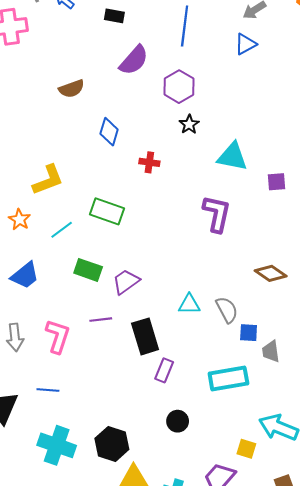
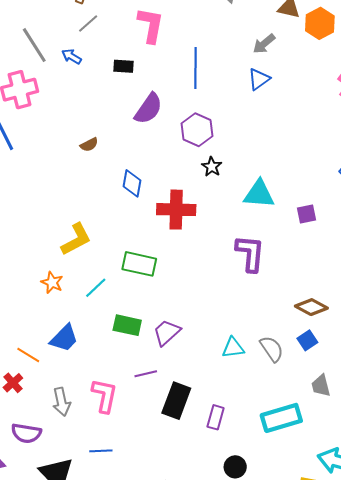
brown semicircle: (72, 89) -> (89, 145), size x0.7
red cross: (149, 162) -> (176, 210), size x1.8
blue square: (249, 333) -> (307, 340), moved, turned -30
black rectangle: (145, 336) -> (176, 401), moved, turned 44

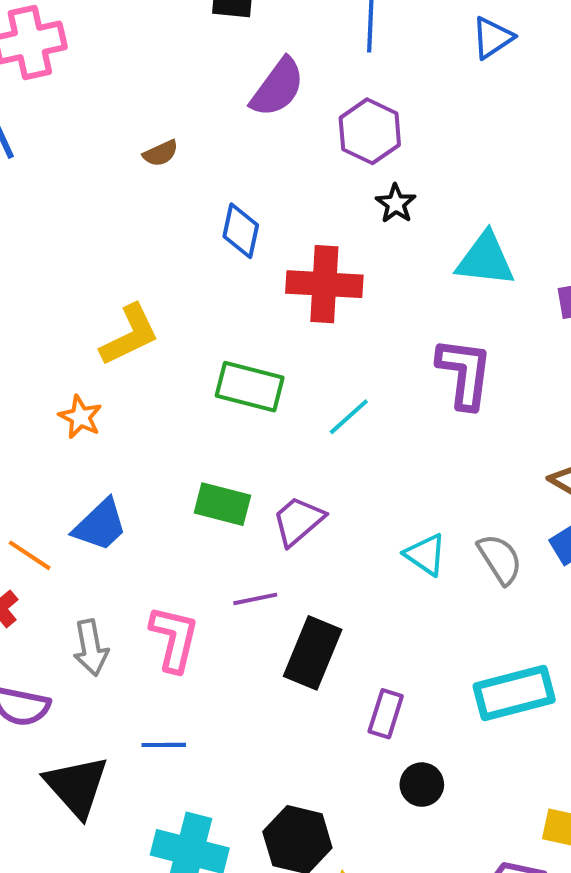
cyan line: (96, 288) -> (349, 417), moved
cyan triangle: (233, 348) -> (425, 555), turned 40
purple rectangle: (216, 417) -> (386, 714), moved

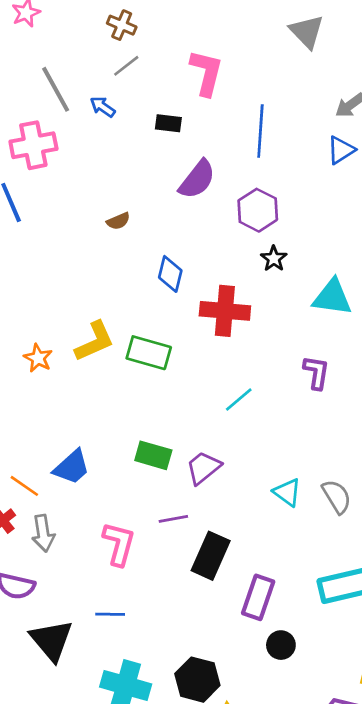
purple L-shape: (464, 373) -> (316, 372), size x0.7
green rectangle: (250, 387) -> (149, 353), moved
orange star: (80, 417) -> (38, 358), moved
gray arrow: (91, 648) -> (43, 533), moved
purple rectangle: (386, 714) -> (258, 597), size x1.4

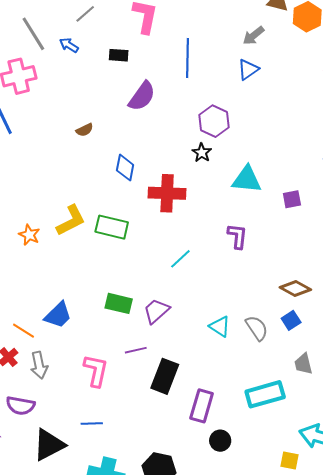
purple hexagon: (258, 210) -> (214, 121), moved
black triangle: (51, 640) -> (49, 445), turned 45

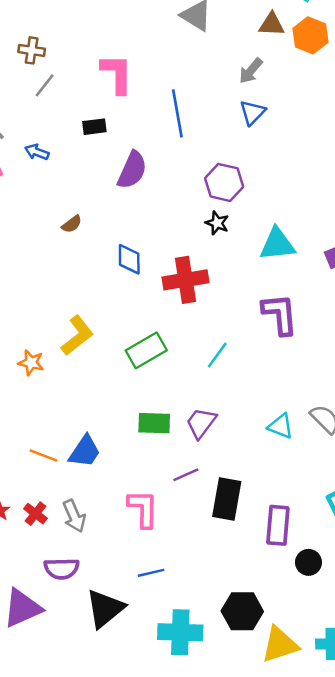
blue arrow: (69, 45) -> (37, 152), moved
green rectangle: (112, 227) -> (146, 350), moved, turned -32
purple L-shape: (237, 236) -> (280, 314), size x1.4
orange line: (23, 331) -> (43, 456), moved

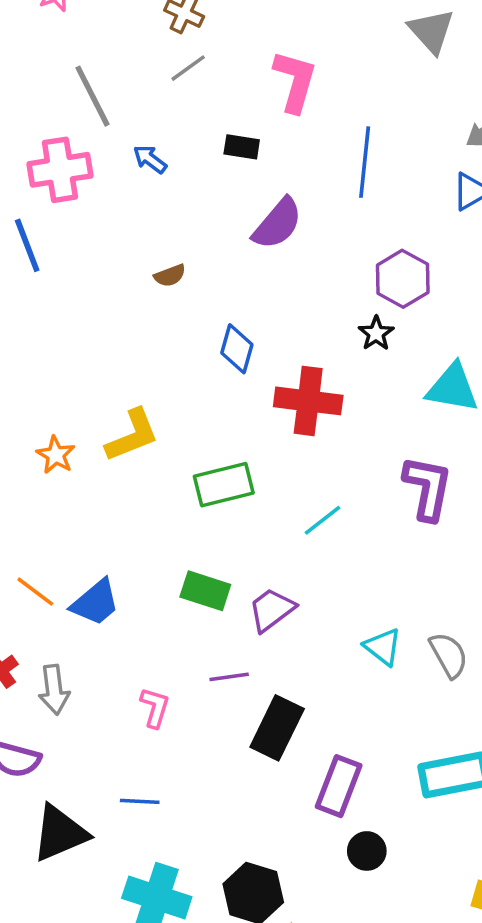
pink L-shape: (143, 509) -> (155, 707), size x0.7

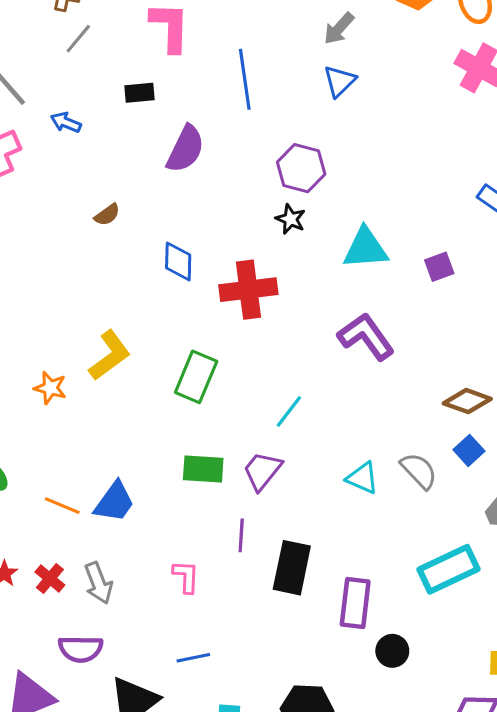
green rectangle: (224, 485) -> (196, 377), turned -39
purple L-shape: (428, 488) -> (366, 337), turned -32
cyan line: (322, 520) -> (289, 412), moved
purple line: (229, 677) -> (241, 535), turned -64

